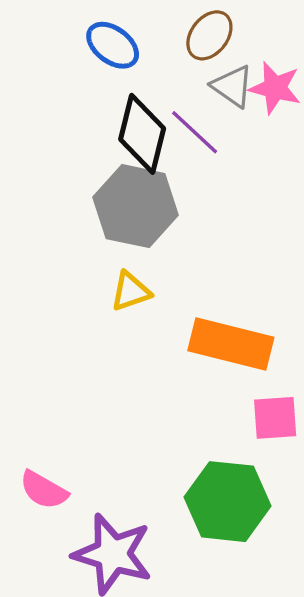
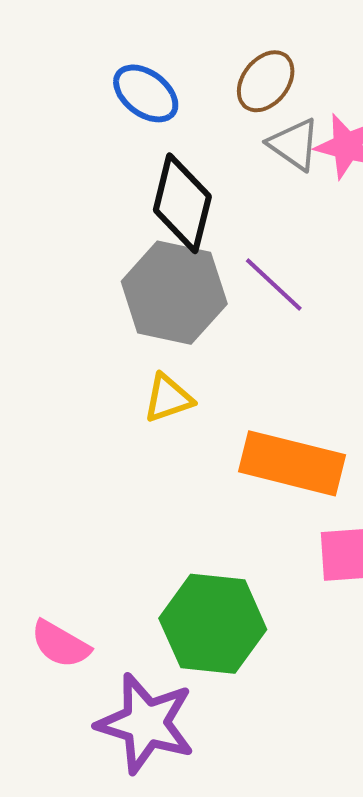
purple line: (195, 132) -> (274, 284), moved
green hexagon: (228, 502) -> (213, 624), moved

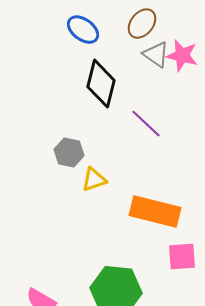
gray hexagon: (174, 293) -> (69, 153), moved, size x0.6

